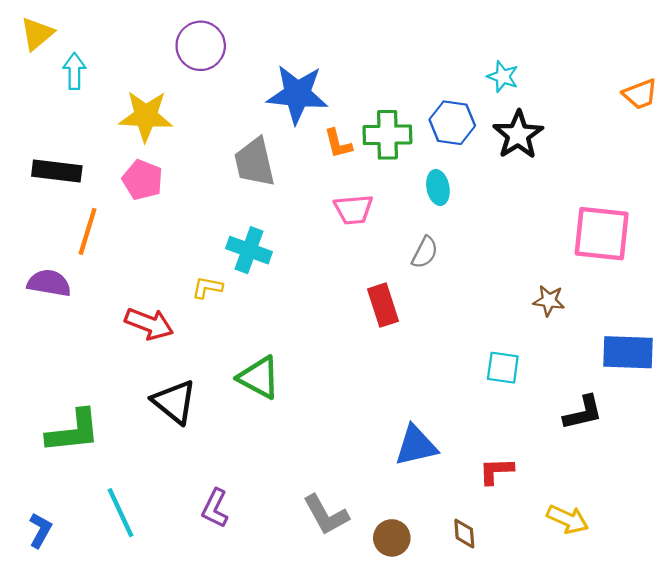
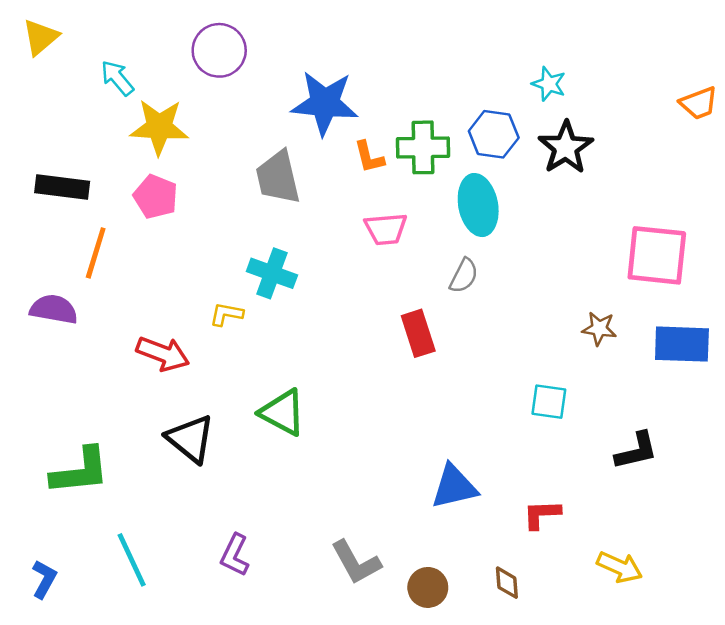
cyan arrow: (74, 71) -> (117, 78), moved, turned -40
cyan ellipse: (438, 188) -> (478, 205), size x1.6
blue rectangle: (628, 352) -> (682, 344), moved

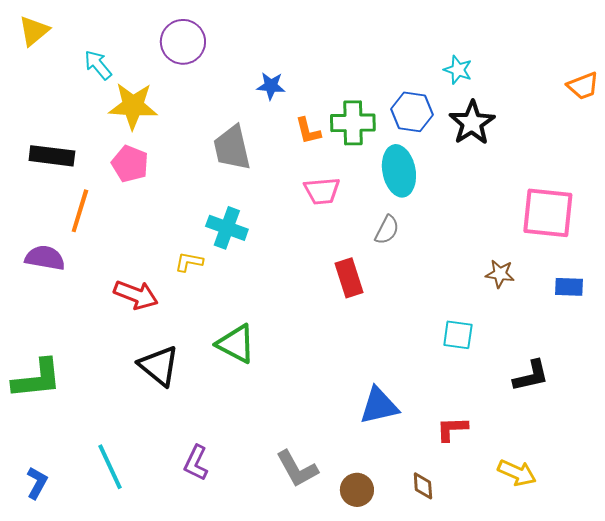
blue star: (325, 103) -> (271, 86), size x0.5
blue rectangle: (682, 344) -> (569, 287), size x0.6
green L-shape: (80, 471) -> (37, 379), moved

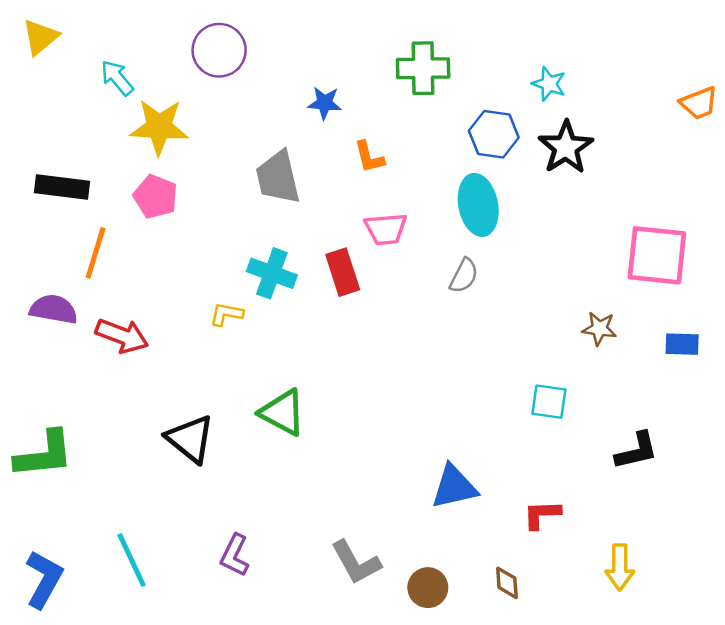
green cross: (353, 123) -> (423, 68), moved
red rectangle: (349, 278) -> (343, 272), moved
red arrow: (136, 295) -> (122, 336), moved
yellow arrow: (517, 473) -> (620, 567), turned 66
blue L-shape: (37, 483) -> (44, 579), size x1.5

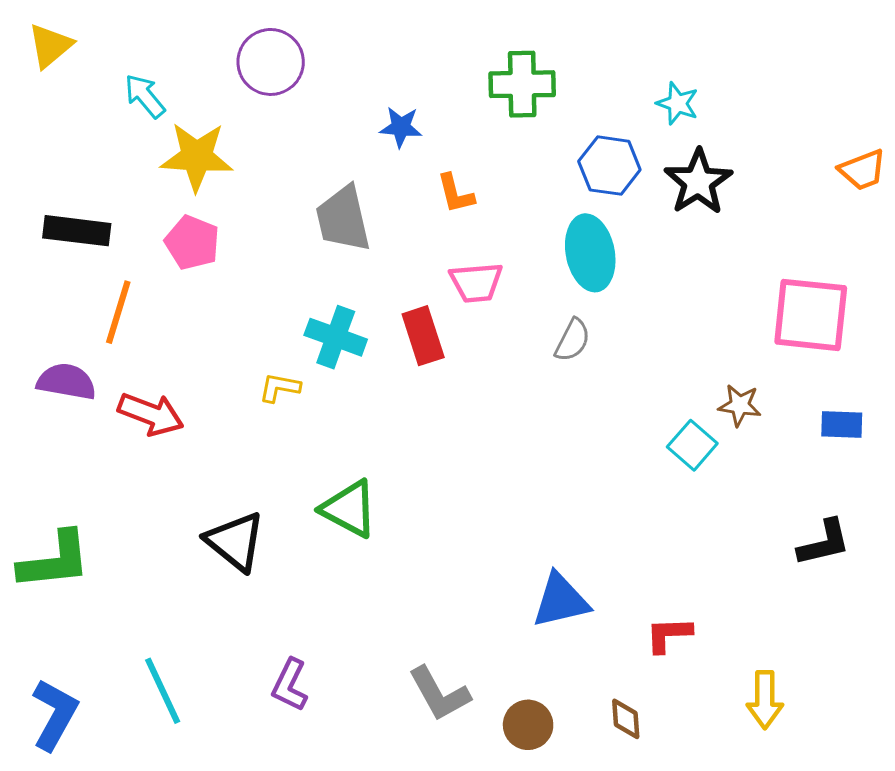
orange trapezoid: (699, 103) -> (862, 170), moved
cyan square: (549, 402) -> (692, 445), moved, turned 33
black L-shape: (637, 451) -> (824, 543), moved

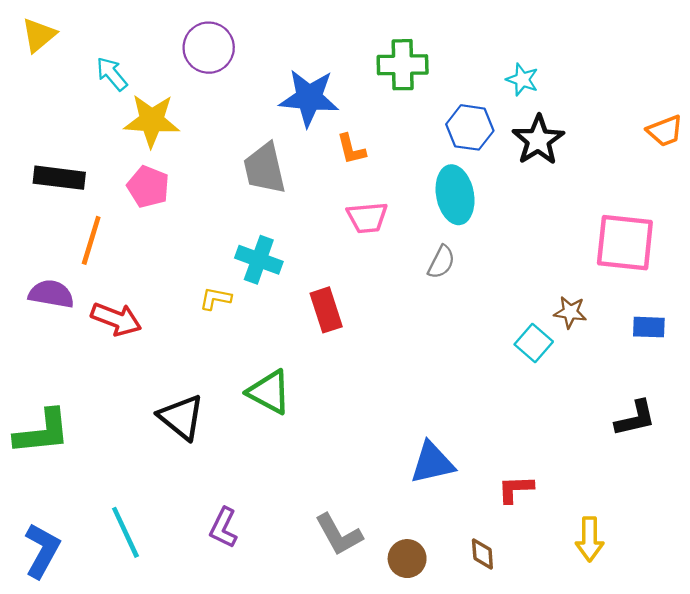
blue star: (401, 127) -> (309, 98), size x1.8
red rectangle: (423, 336) -> (326, 310), moved

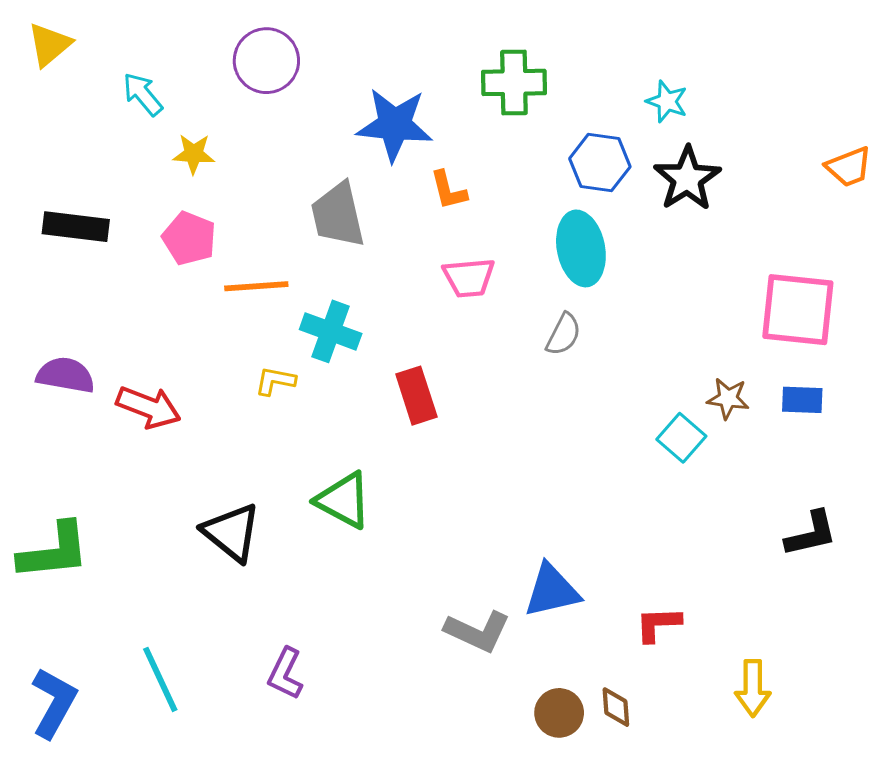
yellow star: (152, 121) -> (194, 154), size x0.6
orange line: (91, 240) -> (256, 286), moved, turned 69
blue rectangle: (649, 327) -> (802, 400), moved
gray L-shape: (339, 535) -> (478, 631), moved, turned -36
brown circle: (407, 559) -> (559, 713), moved

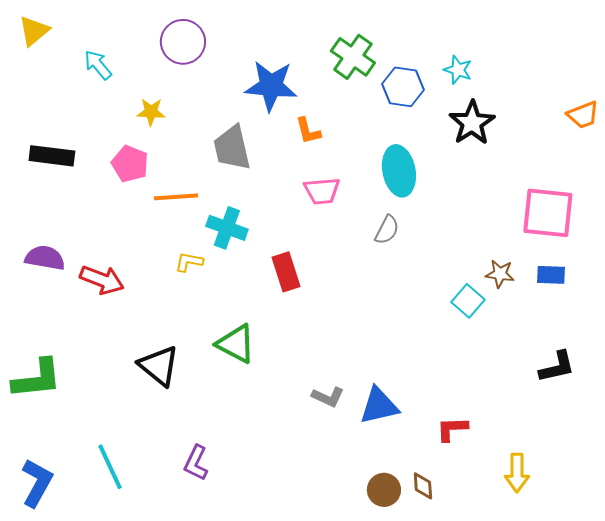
green cross: (514, 82) -> (353, 57), turned 36
yellow star: (194, 154) -> (151, 112), moved
blue hexagon: (600, 163) -> (403, 87), moved
gray L-shape: (478, 631) -> (328, 397), moved, size x0.7

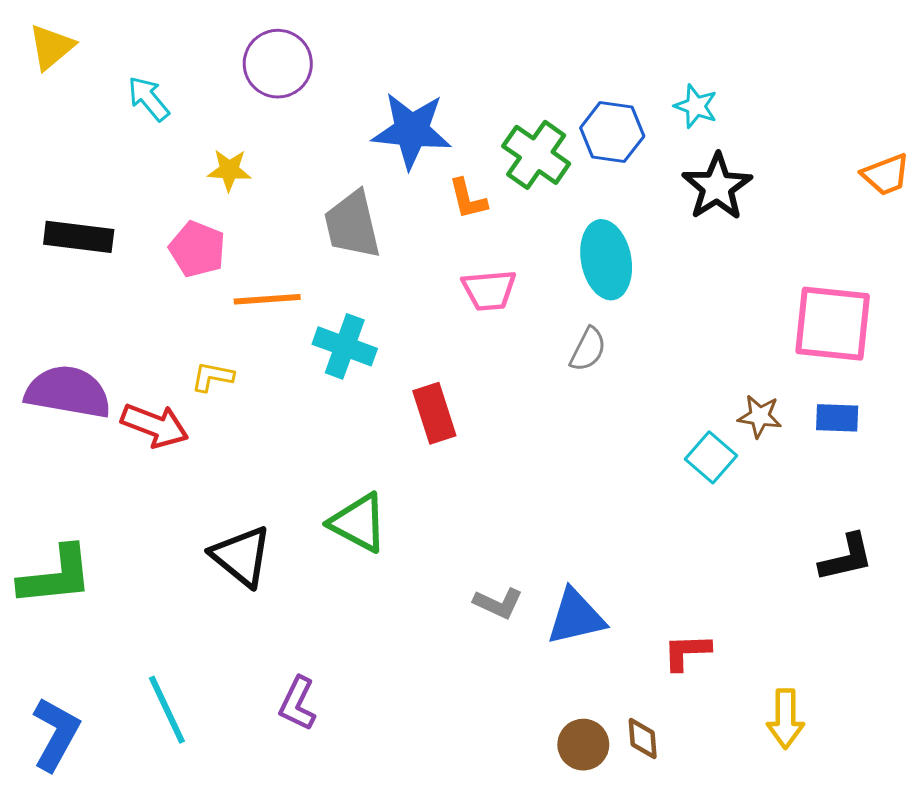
green cross: (353, 57) -> (536, 155), moved
purple semicircle: (45, 258) -> (68, 392), size x1.4
yellow L-shape: (189, 262) -> (212, 377), moved

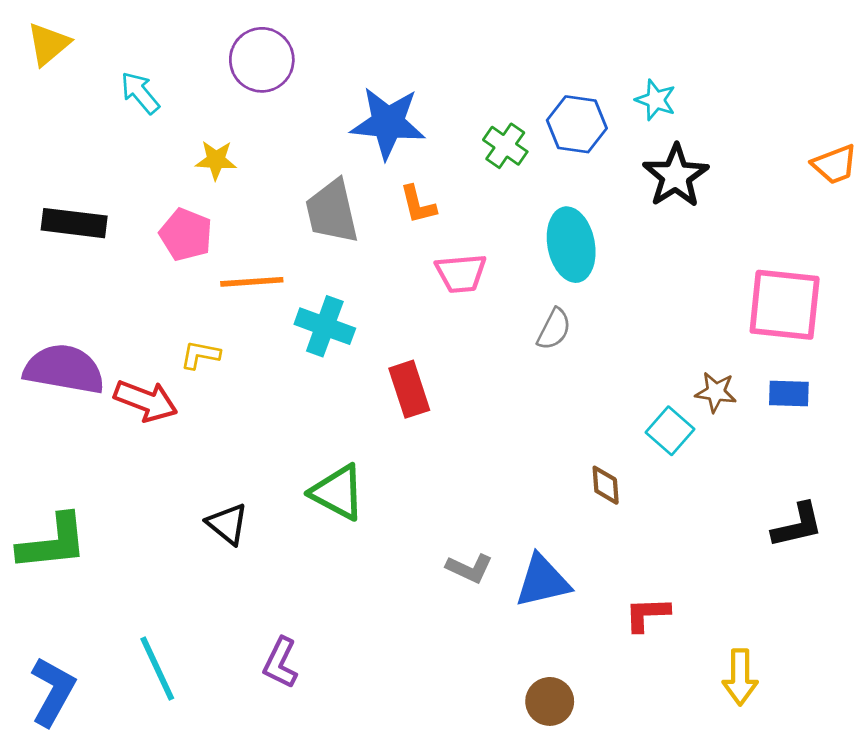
green cross: (536, 155) -> (505, 146), size x0.7
orange L-shape: (468, 199) -> (418, 204), moved
black triangle: (241, 556) -> (227, 524), size x0.7
brown diamond: (643, 739) -> (606, 485), moved

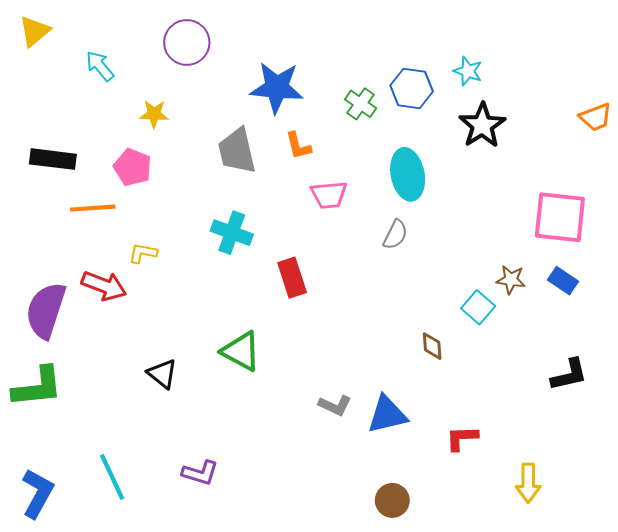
orange line: (252, 282) -> (93, 208), moved
purple semicircle: (64, 369) -> (46, 310), moved, turned -82
blue rectangle: (789, 394) -> (563, 281), turned 32
purple L-shape: (280, 663) -> (200, 473), turned -99

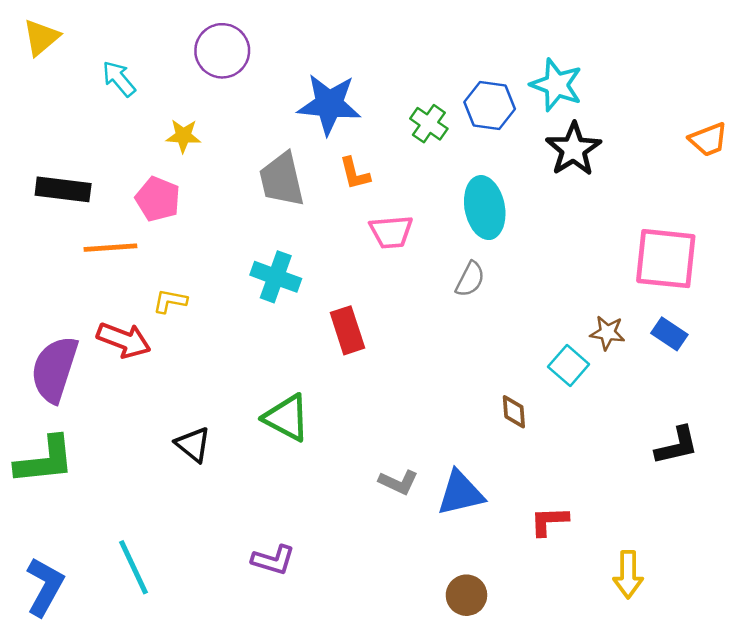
cyan star: (468, 71) -> (556, 85), size x1.5
purple L-shape: (200, 473) -> (273, 560), moved

